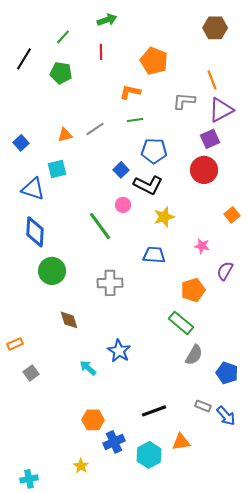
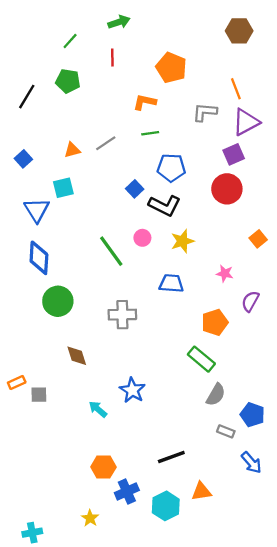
black line: (24, 59) -> (27, 97), moved
blue triangle: (33, 189) -> (37, 210), turned 40
pink circle: (123, 205) -> (142, 238), moved
gray square: (31, 373) -> (39, 395), moved, turned 35
gray rectangle: (203, 406) -> (226, 431), moved

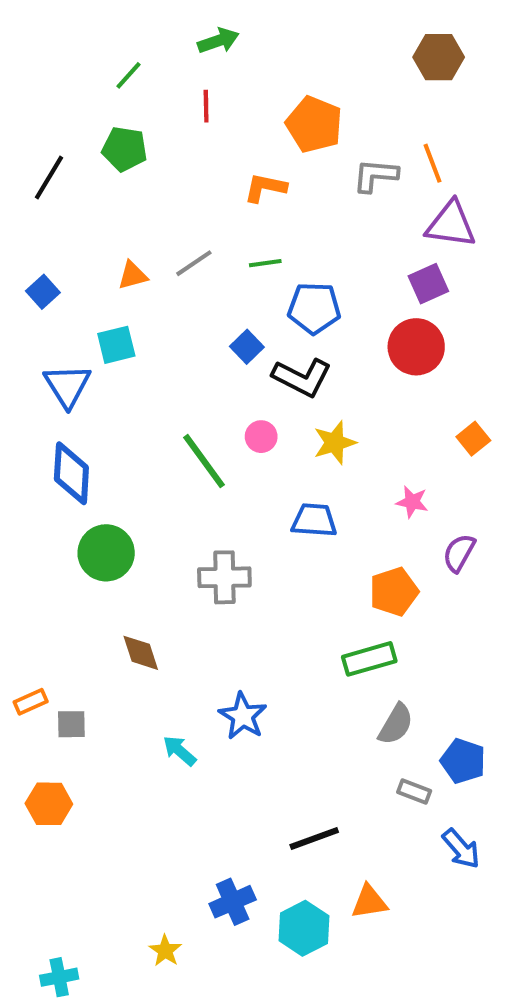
gray L-shape: (205, 112) -> (375, 175), moved
purple triangle: (246, 122) -> (451, 224), turned 36
green line: (150, 133) -> (265, 263), moved
green rectangle: (201, 359) -> (369, 659), turned -56
orange hexagon: (103, 467) -> (49, 804), moved

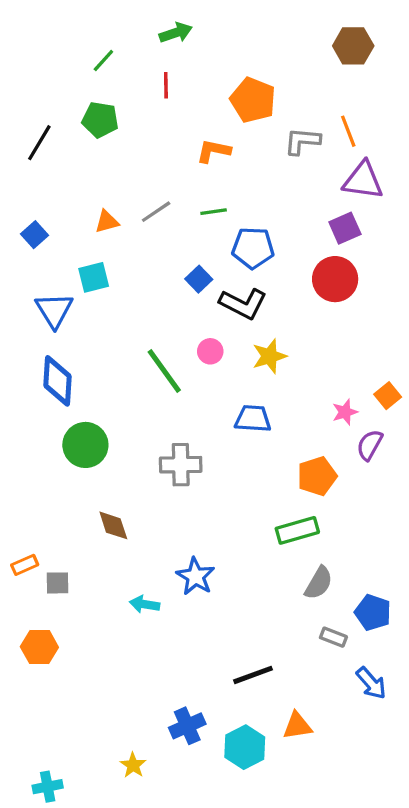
orange square: (473, 439) -> (388, 396), moved
pink star: (412, 502) -> (345, 412), moved, turned -30
cyan arrow: (180, 751) -> (145, 604), turned -32

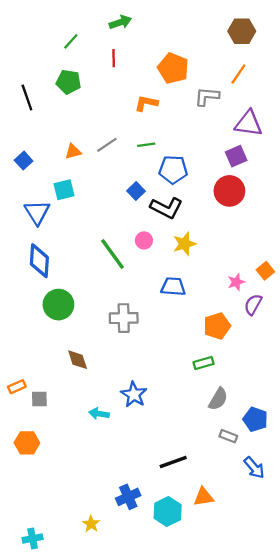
orange line: (348, 131) -> (238, 74), moved, turned 55
black line: (39, 143) -> (27, 98), turned -50
green rectangle: (297, 530) -> (204, 363), size x0.7

